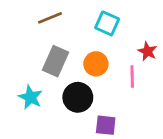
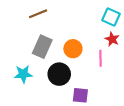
cyan square: (107, 23) -> (111, 17), moved
cyan star: (30, 97) -> (23, 74), turned -30

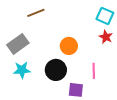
gray rectangle: (42, 47) -> (18, 44), moved, turned 30
pink line: (100, 58) -> (94, 71), moved

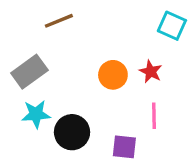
red star: (106, 37) -> (151, 72), moved
black circle: (56, 70) -> (72, 132), moved

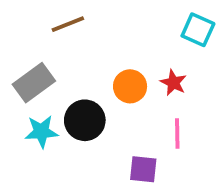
black circle: (72, 132) -> (85, 120), moved

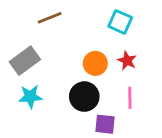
cyan square: (198, 30) -> (120, 22), moved
black circle: (85, 120) -> (84, 97), moved

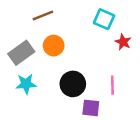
red star: (127, 61) -> (123, 42), moved
orange circle: (95, 63) -> (54, 46), moved

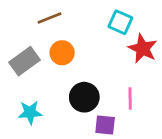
red star: (123, 42) -> (143, 49), size x1.5
cyan star: (26, 84) -> (30, 112), moved

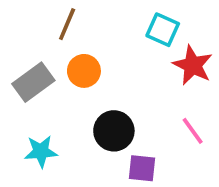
brown line: (50, 18) -> (67, 24), turned -45
pink line: (130, 99) -> (193, 131), moved, turned -35

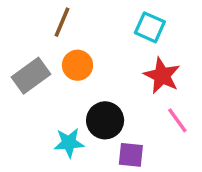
red star: (193, 65) -> (162, 76), moved
cyan star: (41, 151) -> (69, 143), moved

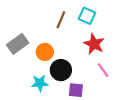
brown line: (62, 22) -> (61, 20), moved
orange circle: (77, 65) -> (45, 52), moved

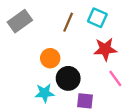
gray rectangle: (18, 44) -> (20, 21), moved
red star: (94, 44) -> (105, 49), turned -30

